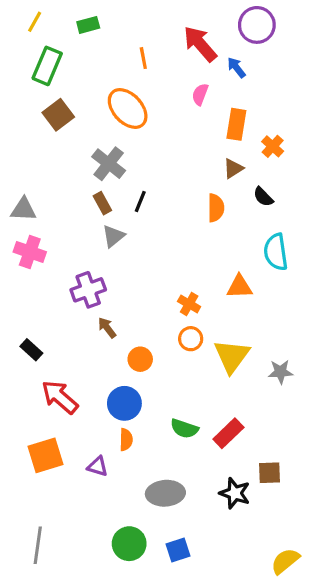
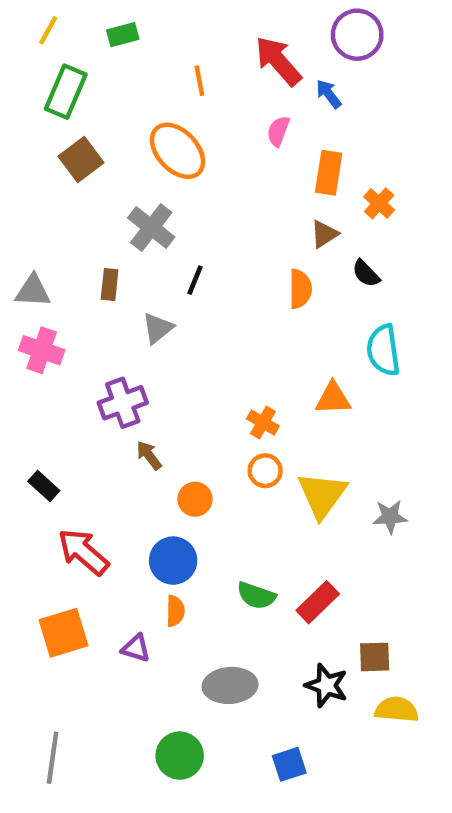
brown rectangle: (102, 203) -> (110, 284), moved, turned 35
blue square: (178, 550) -> (289, 764), moved
yellow semicircle: (285, 561) -> (397, 710), moved, turned 44

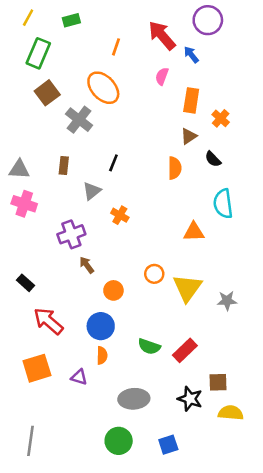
orange line: (199, 81) -> (116, 47), turned 30
gray cross: (151, 227) -> (79, 120), moved
orange cross: (263, 422) -> (120, 215), moved
green circle: (180, 756) -> (119, 441), moved

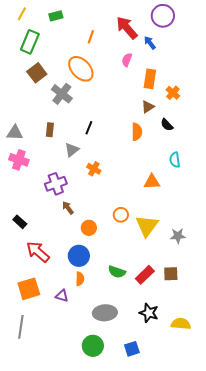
cyan semicircle: (223, 204) -> (175, 160), size x0.7
brown square: (218, 382) -> (171, 274), moved
gray line: (31, 441) -> (21, 327), moved

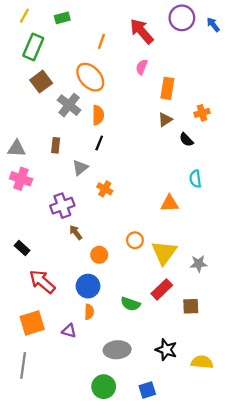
blue arrow: (150, 43) -> (213, 25), moved
orange cross: (173, 93) -> (202, 113), moved, turned 32
orange semicircle: (137, 132) -> (98, 115), moved
red rectangle: (145, 275) -> (162, 289), moved

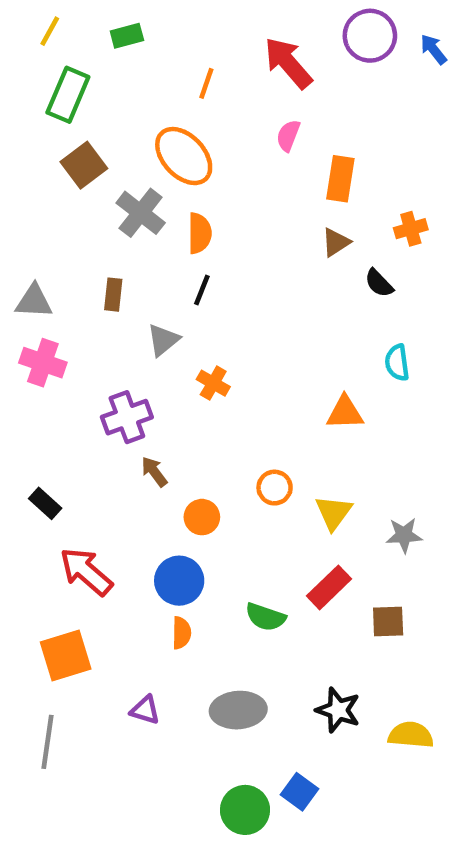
yellow triangle: (164, 253) -> (334, 513), size x0.7
purple triangle: (69, 331) -> (145, 710), moved
green circle: (104, 387) -> (245, 810), moved
blue square: (147, 390) -> (300, 792), turned -36

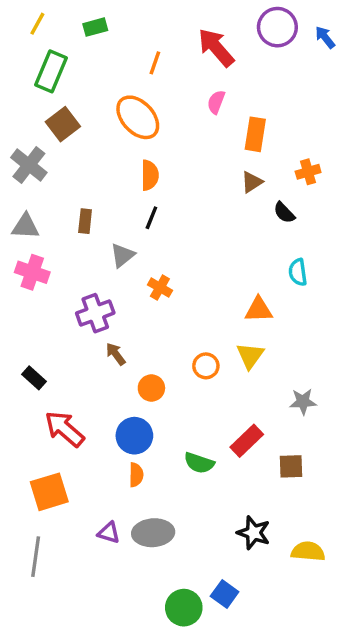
gray cross: (141, 213) -> (29, 165), moved
yellow triangle: (334, 513) -> (250, 356), moved
gray ellipse: (238, 710) -> (153, 533), moved

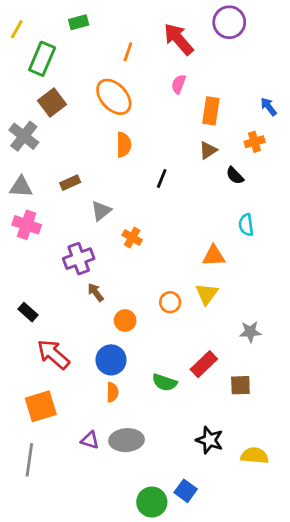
yellow line: (37, 24) -> (17, 29), moved
blue arrow: (325, 37) -> (269, 107), moved
black line: (151, 218) -> (162, 178), moved
brown rectangle: (85, 221) -> (70, 183), turned 60

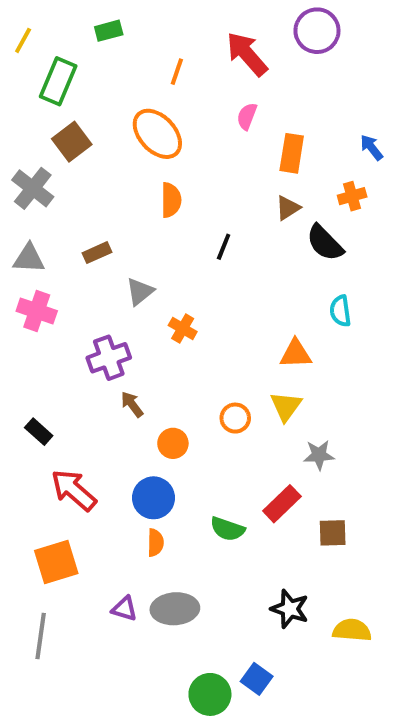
black semicircle: (235, 176) -> (325, 243), size x1.5
gray star: (250, 332) -> (319, 455), moved

